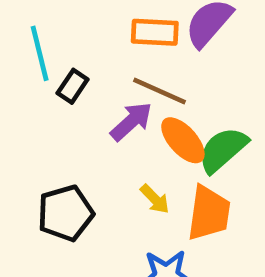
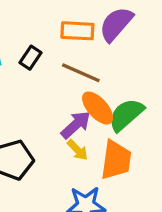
black rectangle: (73, 86) -> (30, 58), moved
purple arrow: (131, 121) -> (76, 125), moved

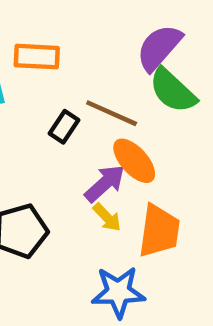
orange rectangle: (77, 31) -> (37, 57), moved
black rectangle: (30, 58) -> (64, 127), moved
green semicircle: (126, 115) -> (173, 91), moved, turned -96

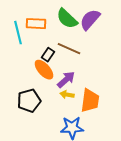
green semicircle: (173, 91) -> (67, 19), moved
orange ellipse: (134, 161) -> (44, 70), moved
yellow arrow: (107, 217) -> (67, 95), turned 144

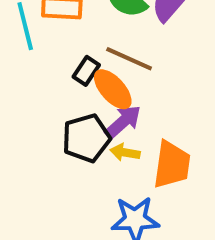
orange ellipse: (44, 70) -> (113, 89), moved
black pentagon: (29, 101) -> (86, 138), moved

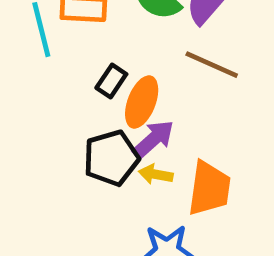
brown line: (129, 59) -> (212, 65), moved
orange ellipse: (113, 89) -> (142, 102), turned 63

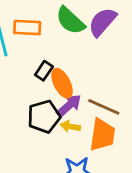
brown line: (212, 65) -> (104, 107), moved
orange ellipse: (142, 102) -> (62, 83), turned -48

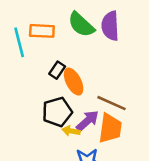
purple semicircle: (102, 22) -> (110, 26), turned -44
purple arrow: (69, 106) -> (87, 121), moved
yellow arrow: (70, 126) -> (71, 131), moved

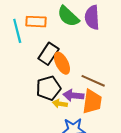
black rectangle: (57, 70) -> (48, 54), size x1.5
purple arrow: (87, 121) -> (73, 95), turned -132

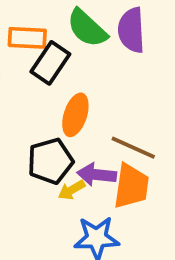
black rectangle: (48, 54) -> (50, 63), moved
orange ellipse: (62, 63) -> (75, 115), turned 45
yellow arrow: (60, 104) -> (72, 190), turned -40

